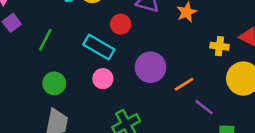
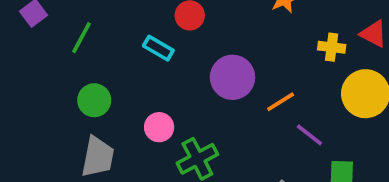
cyan rectangle: (99, 47) -> (158, 48), size x0.7
pink circle: (103, 79) -> (159, 127), moved

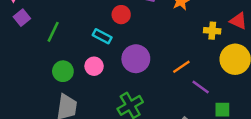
purple circle: (233, 77) -> (136, 59), moved
pink circle: (159, 127) -> (94, 66), moved

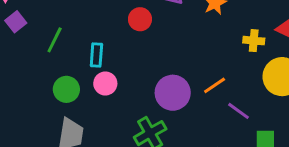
cyan rectangle: (102, 36) -> (96, 55), moved, turned 66
purple circle: (136, 59) -> (173, 93), moved

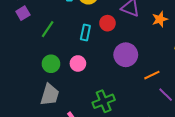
cyan rectangle: (96, 55) -> (85, 32), moved
purple circle: (173, 93) -> (126, 55), moved

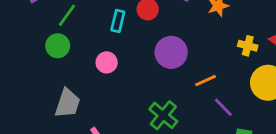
green circle: (51, 64) -> (58, 46), moved
green cross: (104, 101) -> (163, 115), moved, turned -30

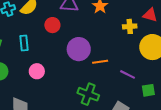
cyan rectangle: (118, 21) -> (24, 43), moved
orange line: (206, 81) -> (100, 62), moved, turned 35

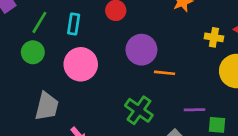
pink circle: (37, 71) -> (81, 64), size x1.6
purple line: (128, 74) -> (195, 110), moved, turned -42

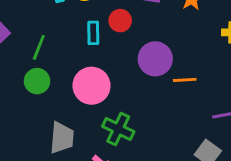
cyan rectangle: (74, 24) -> (93, 33), moved
green cross: (139, 110) -> (118, 129), moved

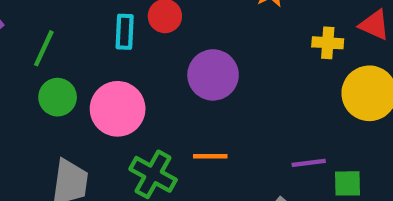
orange line: (185, 80) -> (210, 156), moved
green circle: (37, 81) -> (58, 97), moved

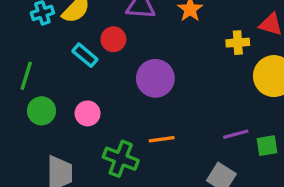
cyan rectangle: (125, 32) -> (85, 55), turned -45
pink circle: (118, 109) -> (88, 113), size x0.6

